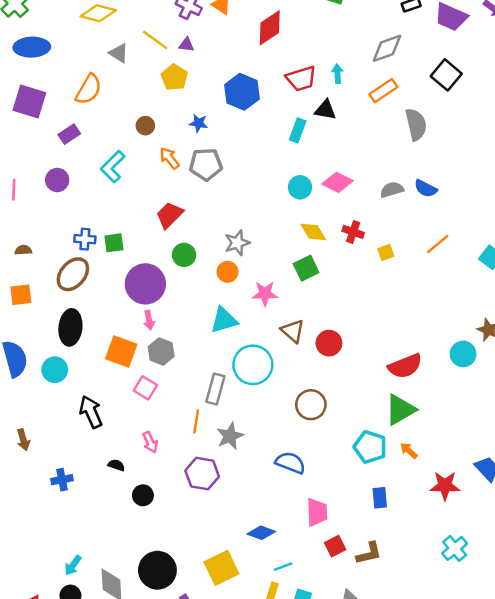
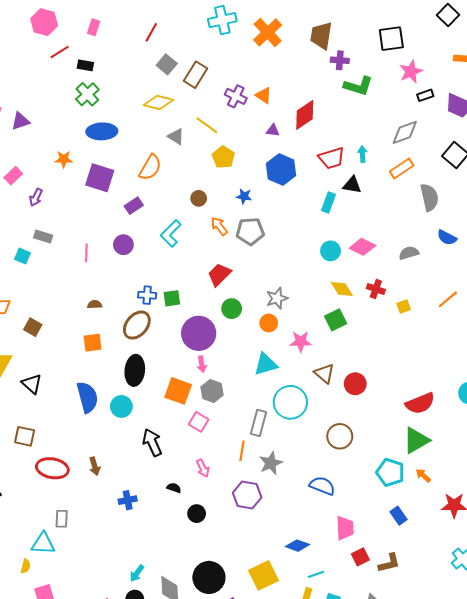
purple triangle: (186, 45) -> (273, 130), moved
blue semicircle: (426, 188) -> (447, 237), moved
blue rectangle: (380, 498) -> (399, 516), turned -30

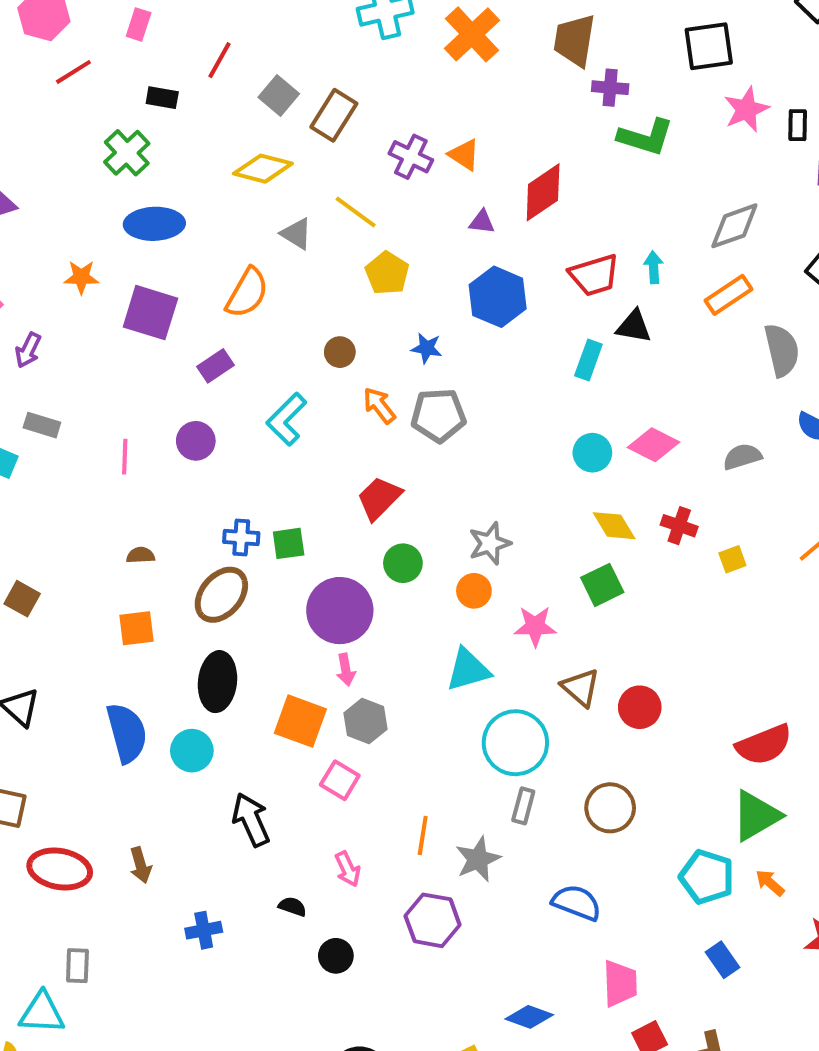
red line: (151, 32) -> (219, 60), moved
black rectangle: (85, 65) -> (162, 98), moved
black rectangle: (425, 95) -> (798, 125), moved, turned -70
gray rectangle: (258, 423) -> (523, 806), moved, size x0.7

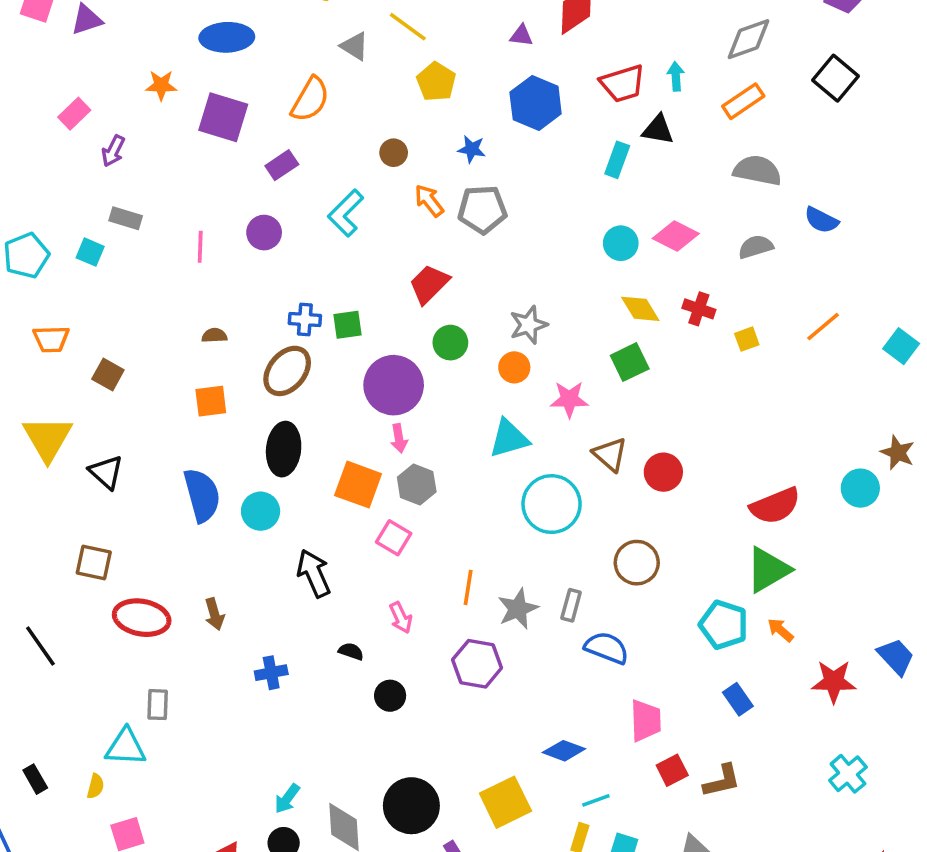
gray semicircle: (782, 350) -> (757, 170), moved, turned -66
gray rectangle: (523, 806) -> (571, 605), moved

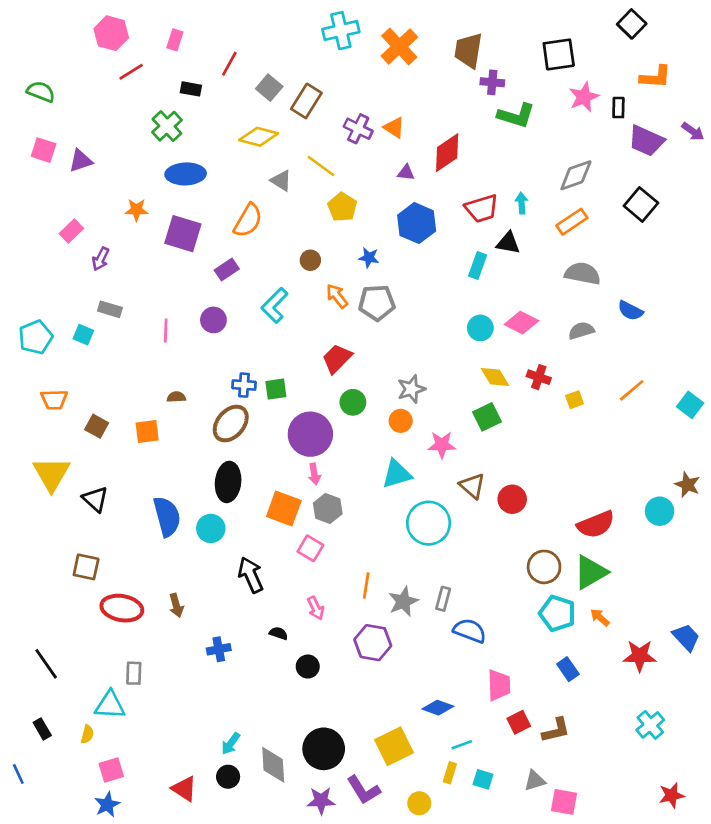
orange square: (211, 401) -> (147, 432), moved
brown circle: (637, 563) -> (544, 567), moved
black line: (40, 646) -> (46, 664), moved

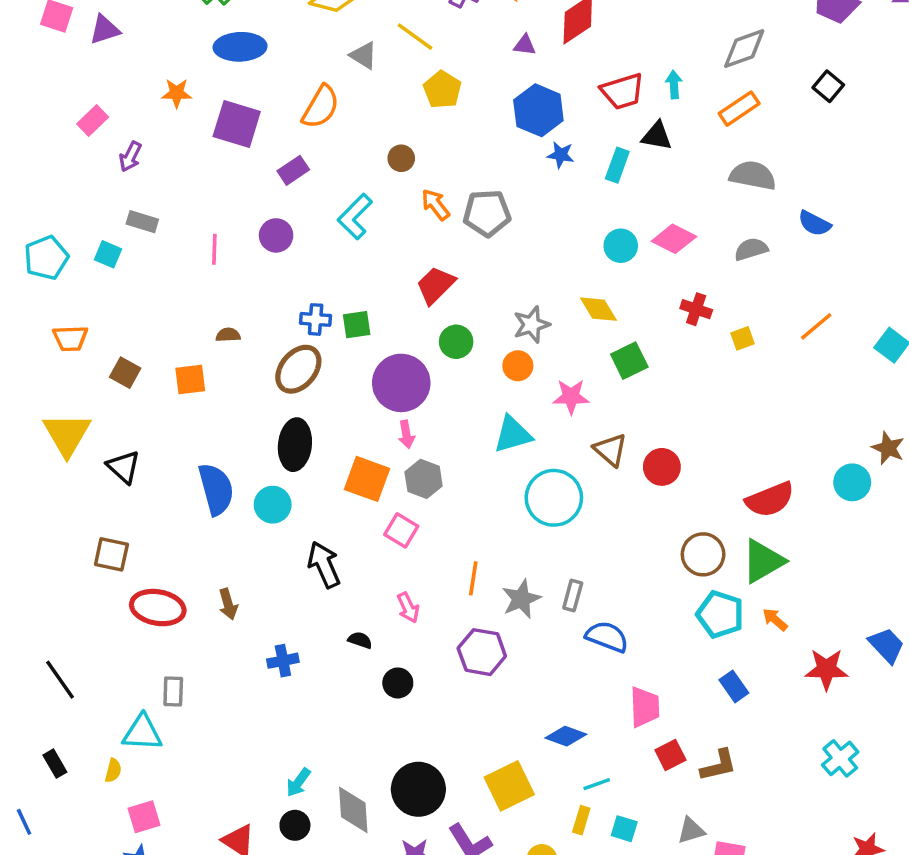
black square: (641, 204) -> (828, 86), size x0.7
blue star: (369, 258) -> (561, 155), moved
yellow diamond: (495, 377) -> (598, 309), moved

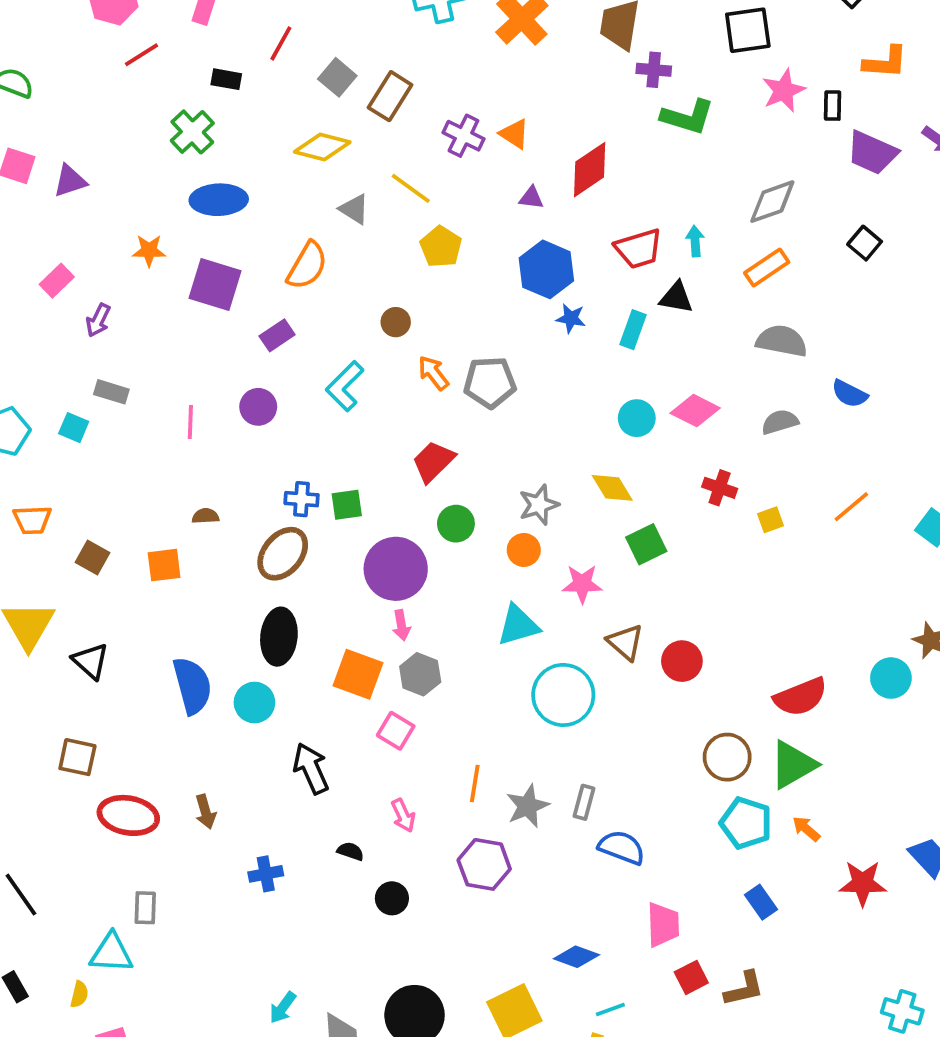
cyan cross: (840, 758) -> (902, 1011), moved, turned -33

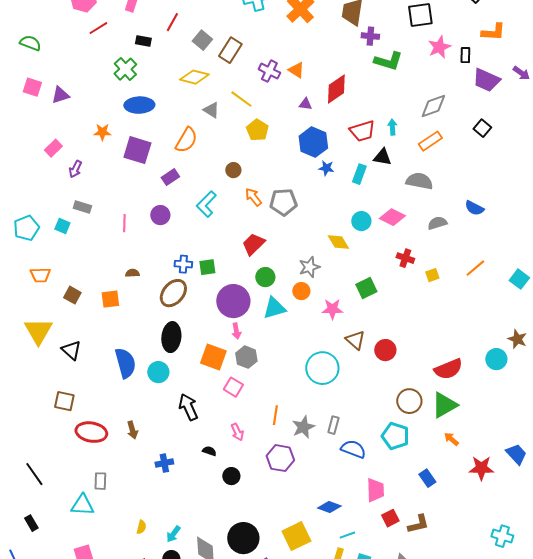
gray semicircle: (782, 341) -> (419, 181), moved
yellow diamond: (612, 488) -> (338, 242), moved
cyan triangle: (518, 625) -> (274, 308), moved
cyan pentagon: (746, 823) -> (395, 436), moved
yellow semicircle: (79, 994) -> (141, 527), moved

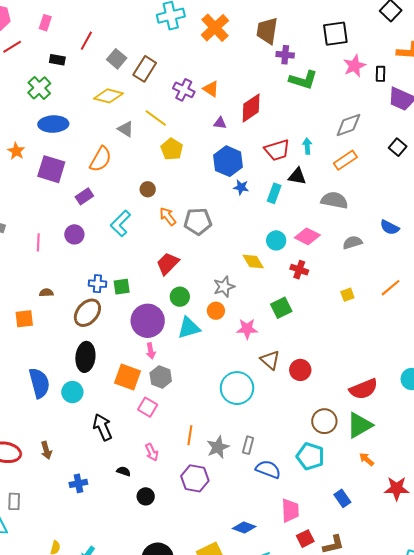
orange star: (102, 132) -> (16, 151), turned 30
red cross: (405, 258) -> (299, 270), moved

